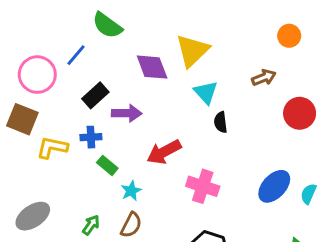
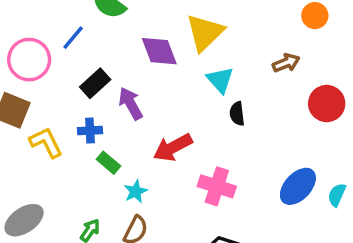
purple arrow: (127, 113) -> (131, 104), turned -120
yellow L-shape: (52, 148) -> (46, 142), turned 52

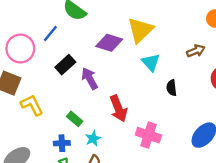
purple diamond: (159, 51) -> (109, 43), turned -52
black semicircle: (237, 114) -> (172, 88), moved
blue cross: (90, 131) -> (62, 143), moved
red arrow: (173, 147) -> (118, 109), turned -84

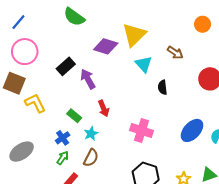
blue line: (50, 34) -> (18, 22), moved
brown arrow: (196, 51) -> (175, 53), moved, turned 56
red arrow: (118, 109) -> (104, 108), moved, size x0.7
blue cross: (62, 143) -> (63, 138), turned -32

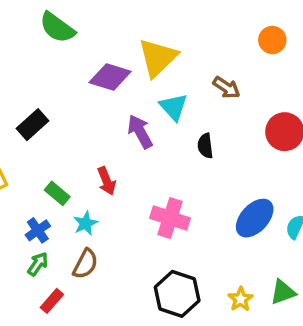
black rectangle: (66, 66) -> (32, 125), moved
purple arrow: (88, 79) -> (140, 132), moved

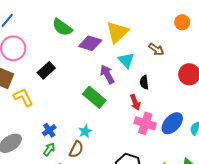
green semicircle: (57, 28) -> (62, 27), moved
red arrow: (107, 181) -> (135, 102), moved
green rectangle: (57, 193) -> (94, 97), moved, size x1.6
pink cross: (170, 218) -> (145, 123), moved
cyan star: (85, 223) -> (85, 131), moved

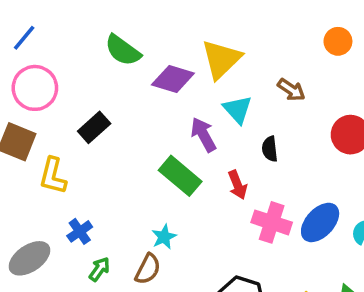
yellow L-shape: (23, 97) -> (53, 176), turned -140
red arrow: (135, 102) -> (238, 185), moved
blue cross: (49, 130) -> (80, 231), moved

